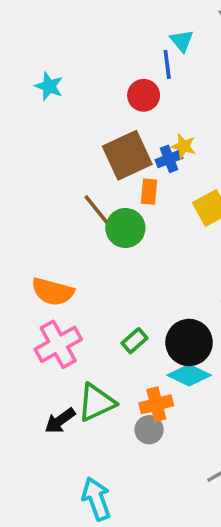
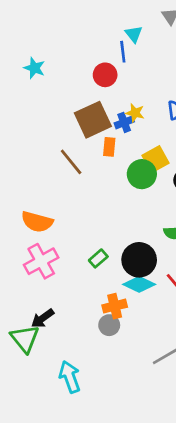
green circle: (125, 228) -> (142, 174), moved
green triangle: (96, 402) -> (25, 339), moved, turned -44

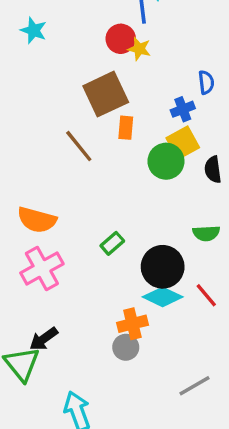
yellow star: (135, 113) -> (139, 49), moved
blue cross: (124, 122) -> (183, 109), moved
green rectangle: (98, 258) -> (112, 243), moved

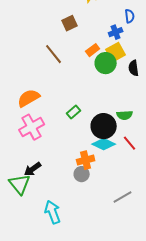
brown square: (106, 94) -> (70, 23), size x0.6
orange rectangle: (126, 128) -> (93, 50), moved, turned 48
orange semicircle: (37, 220) -> (29, 98), turned 135
green semicircle: (206, 233) -> (125, 115), moved

